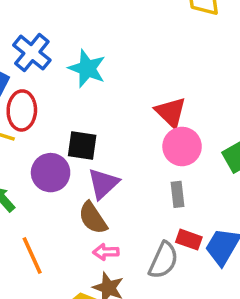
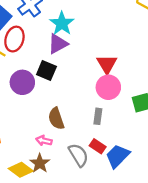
purple triangle: (103, 184) -> (58, 44), moved
brown semicircle: (93, 218) -> (56, 119), moved
gray semicircle: (163, 260) -> (78, 155), turned -70

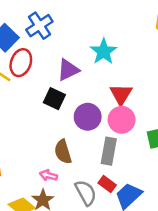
cyan star: (62, 23) -> (104, 51), moved
purple circle: (22, 82) -> (88, 117), moved
gray rectangle: (98, 116) -> (109, 151), size x1.5

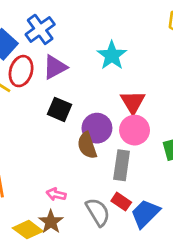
purple triangle: (68, 70) -> (55, 67), moved
brown semicircle: (63, 152) -> (87, 145), moved

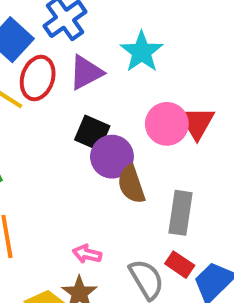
cyan star: (112, 55) -> (142, 52), moved
purple circle: (97, 128) -> (112, 157), moved
pink circle: (135, 130) -> (167, 124), moved

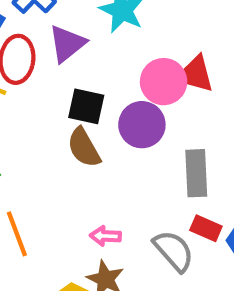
red triangle: (197, 123) -> (195, 74), turned -33
purple circle: (112, 157) -> (142, 125), moved
brown semicircle: (131, 184) -> (84, 148), moved

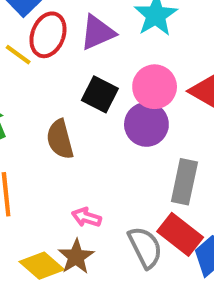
pink circle: (164, 82) -> (155, 87), moved
brown semicircle: (84, 148) -> (60, 139), moved
red rectangle: (206, 228) -> (180, 234), size x1.5

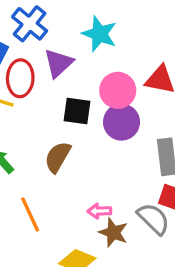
brown semicircle: (60, 139) -> (58, 157), turned 64
brown star: (76, 257) -> (113, 233), moved

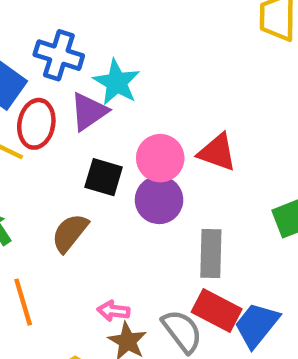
blue cross: (30, 24) -> (59, 55), turned -30
cyan star: (99, 34) -> (117, 82), moved

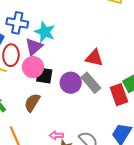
pink circle: (160, 158) -> (33, 67), moved
gray rectangle: (211, 254) -> (91, 83), moved, turned -35
red rectangle: (217, 310) -> (119, 95), moved, turned 50

